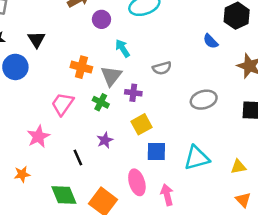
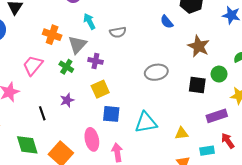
gray semicircle: (162, 68) -> (118, 32), moved

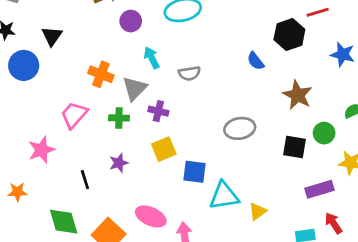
green cross: (66, 67) -> (119, 118), turned -32
blue square: (111, 114) -> (195, 172), moved
yellow triangle: (182, 133) -> (258, 211), moved, turned -32
pink ellipse: (92, 139) -> (151, 216), turned -55

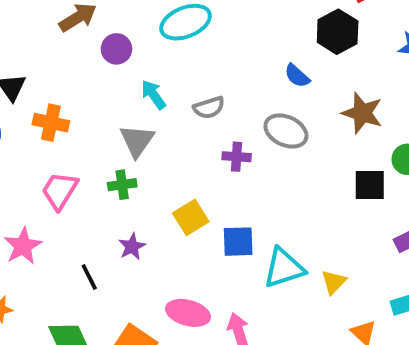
orange cross: (101, 74) -> (51, 123), moved
purple cross: (158, 111) -> (237, 157), moved
gray ellipse: (240, 128) -> (286, 131), moved, turned 44

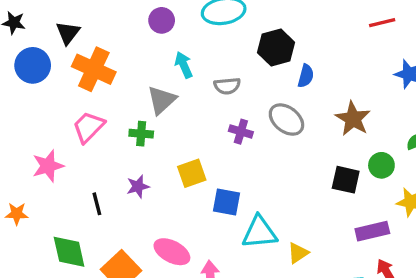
black hexagon: (338, 32) -> (276, 48), moved
blue semicircle: (297, 76) -> (306, 76), turned -130
orange cross: (51, 123) -> (94, 69), size x1.4

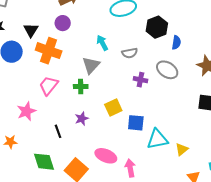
purple circle: (162, 20) -> (63, 23), moved

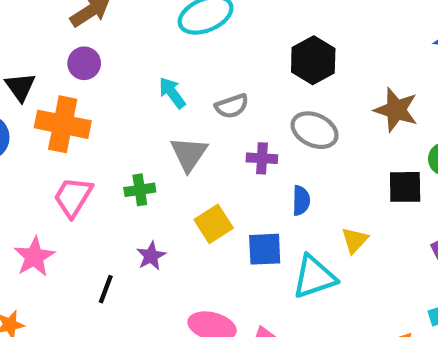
black hexagon: (157, 27) -> (313, 60), moved
blue semicircle: (176, 43) -> (301, 200), moved
gray triangle: (91, 65) -> (189, 154), moved
black line: (58, 131) -> (106, 289), turned 48
yellow triangle: (182, 149) -> (355, 240), moved

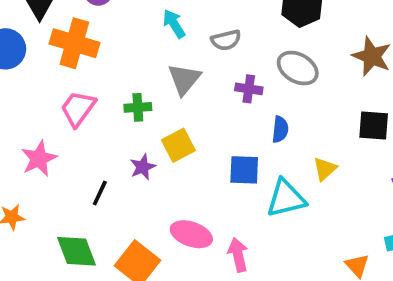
yellow square: (214, 224) -> (178, 145), moved

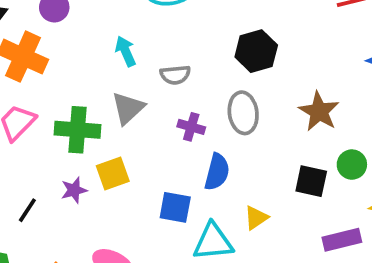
gray ellipse: (298, 68) -> (243, 113), turned 45
green cross: (138, 107) -> (77, 130), size x1.6
blue semicircle: (280, 129) -> (217, 172), size x1.4

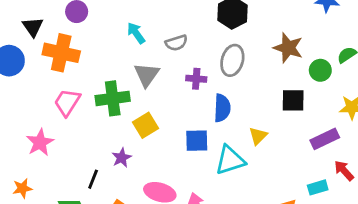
gray ellipse: (243, 113) -> (232, 60), turned 36
green circle: (352, 165) -> (320, 70), moved
purple star: (74, 190) -> (122, 158), moved
black line: (27, 210) -> (93, 179), moved

